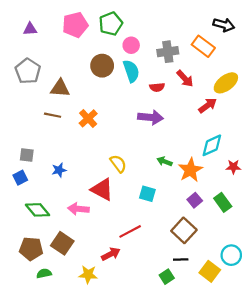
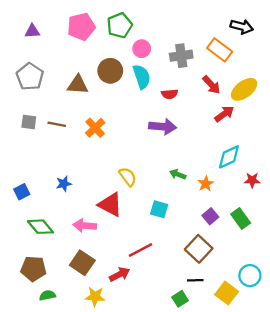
red arrow: (185, 79) -> (211, 85), moved
brown triangle: (60, 88) -> (78, 85), moved
gray square: (27, 155) -> (29, 122), moved
orange star: (190, 170) -> (206, 184), size x0.6
brown square: (62, 243) -> (82, 263), moved

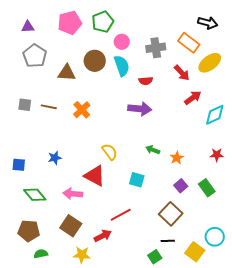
gray pentagon: (30, 77) -> (35, 56), moved
yellow ellipse: (244, 89) -> (210, 63), moved
cyan diamond: (229, 157) -> (215, 115), moved
blue square: (22, 192) -> (19, 165), turned 32

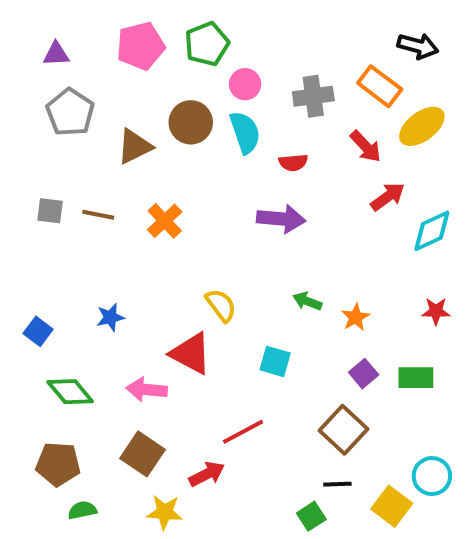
brown triangle: (67, 73) -> (134, 146), turned -30
blue square: (19, 165) -> (38, 331), turned 32
green rectangle: (207, 188) -> (416, 378), turned -54

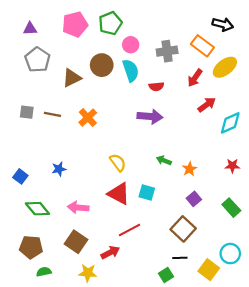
red arrow: (366, 146) -> (195, 78), turned 78
red triangle: (191, 353) -> (119, 194), moved
green rectangle: (416, 378) -> (231, 208), moved, turned 48

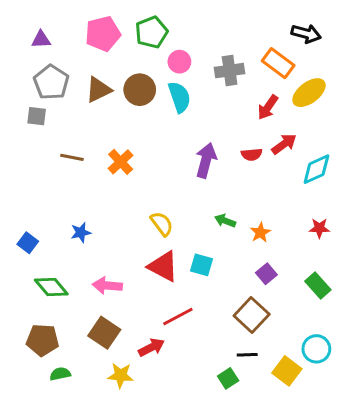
brown triangle: (72, 78) -> (98, 90), moved
red semicircle: (156, 86) -> (252, 154), moved
gray square: (27, 112) -> (37, 116), moved
purple arrow: (150, 116) -> (206, 160), turned -80

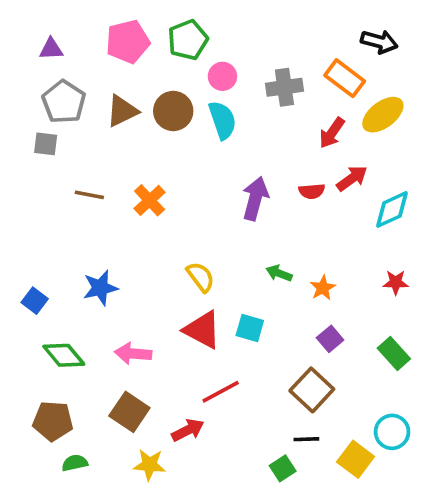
blue star: (81, 233) -> (100, 288), size x1.4

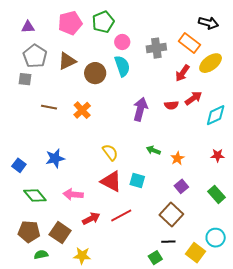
brown circle: (173, 111) -> (95, 73), moved
brown square: (129, 412) -> (60, 233), moved
red arrow: (188, 430) -> (91, 219), moved

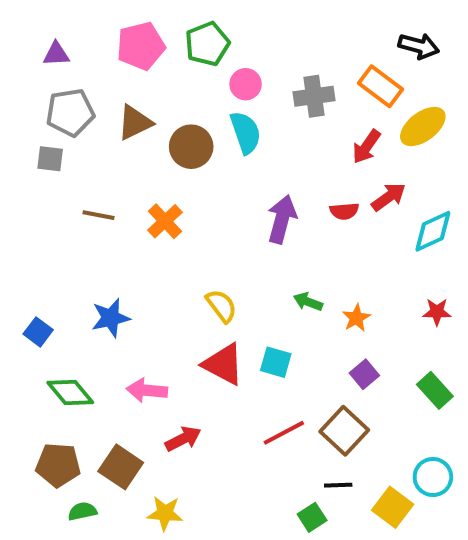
gray pentagon: (35, 56) -> (70, 112), turned 30
red line: (121, 216) -> (284, 433), moved

